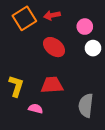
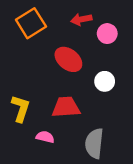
red arrow: (52, 15) -> (81, 19), moved
white circle: (93, 48) -> (105, 81), moved
gray semicircle: (86, 106) -> (94, 143), moved

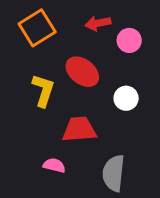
yellow L-shape: (21, 108) -> (43, 90), moved

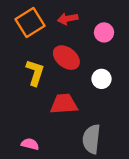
red arrow: (98, 23) -> (68, 19), moved
pink semicircle: (54, 165) -> (30, 144), moved

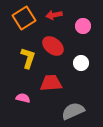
gray semicircle: (91, 139) -> (73, 111), turned 60
pink semicircle: (30, 144) -> (23, 98), moved

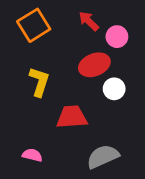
red arrow: (54, 15) -> (89, 21), moved, turned 56
red ellipse: (53, 46) -> (94, 65), moved, turned -60
pink semicircle: (23, 98) -> (32, 155), moved

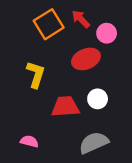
orange square: (34, 25) -> (49, 24), moved
white circle: (114, 89) -> (98, 99), moved

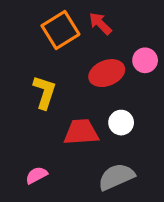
pink circle: (107, 33) -> (145, 60), moved
pink semicircle: (29, 141) -> (37, 175), turned -42

